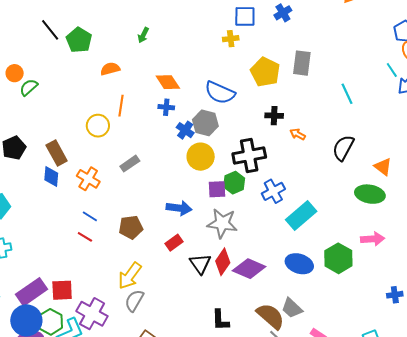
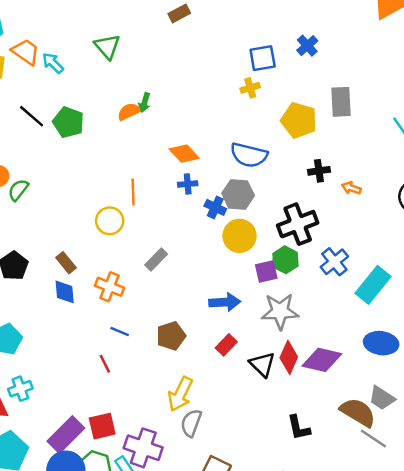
orange semicircle: (110, 69) -> (129, 112), moved
brown rectangle: (57, 153) -> (66, 263), size x0.7
red line: (85, 237) -> (105, 364), moved, turned 42

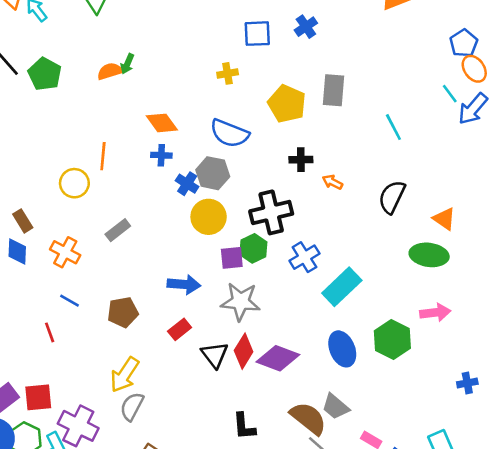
yellow cross: (250, 88) -> (228, 73), moved
blue ellipse: (381, 343) -> (342, 349), turned 52

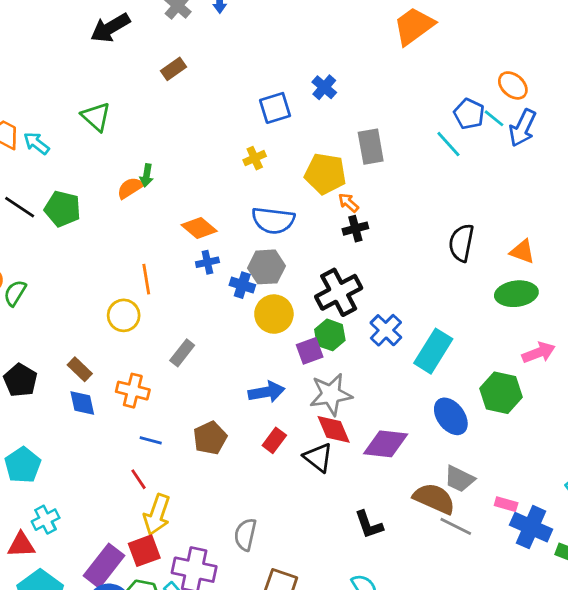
blue pentagon: (464, 43) -> (469, 114), moved
cyan line: (393, 127) -> (448, 144), moved
orange arrow: (332, 182) -> (348, 203), moved, turned 30
red diamond: (244, 351) -> (334, 429), moved, turned -40
yellow arrow: (125, 375) -> (157, 515), moved

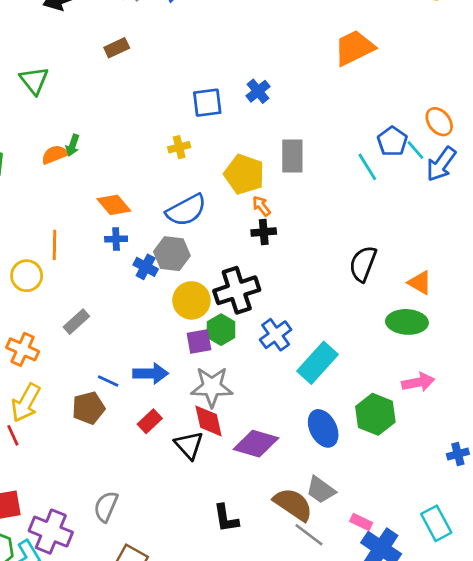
blue semicircle: (273, 220) -> (186, 210), turned -45
yellow circle: (274, 314) -> (191, 300), moved
blue line: (151, 440) -> (108, 381), moved
yellow arrow: (157, 515) -> (26, 403), moved

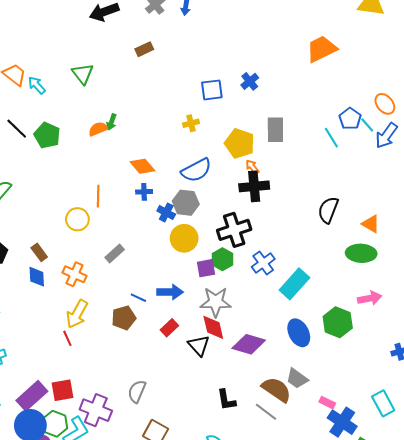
black cross: (264, 232) -> (254, 186), size x1.6
yellow circle: (191, 300) -> (184, 238), moved
gray line: (309, 535) -> (266, 412), moved

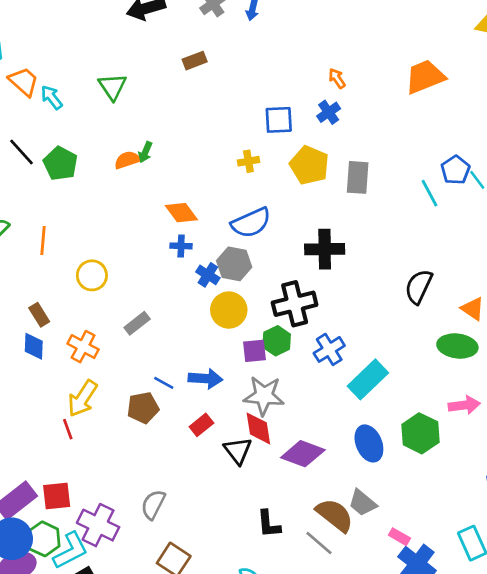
yellow pentagon: (240, 143) -> (309, 165), moved
orange arrow: (252, 167) -> (337, 78), moved
orange line: (98, 196) -> (43, 240), moved

